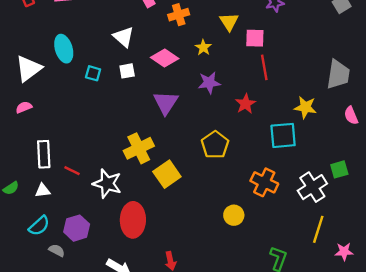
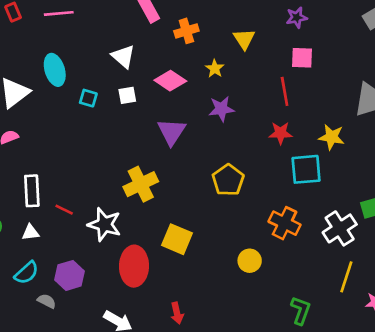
pink square: (255, 38) -> (302, 58), moved
red star: (246, 104) -> (280, 133), moved, turned 30
yellow square: (167, 174) -> (177, 239), moved, turned -32

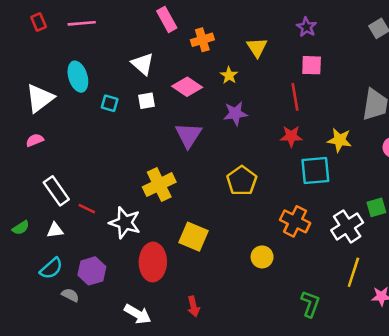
purple star: (297, 17) -> (306, 27), turned -30
white rectangle: (32, 191) -> (56, 191), turned -32

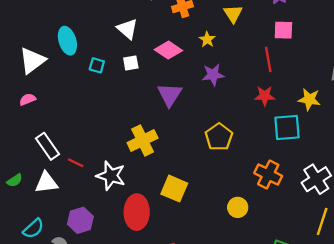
white triangle: (55, 230) -> (46, 183), size x1.5
cyan semicircle: (51, 268) -> (33, 229), moved

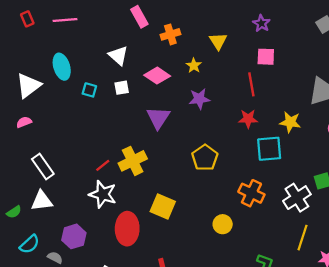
red line: (76, 163) -> (103, 165), moved, turned -64
green semicircle: (15, 180) -> (14, 212), moved

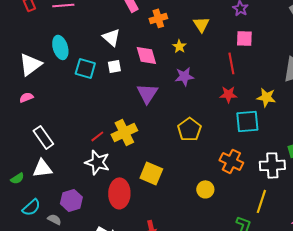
pink diamond: (157, 76) -> (146, 55), turned 40
cyan square: (89, 90) -> (85, 68), size x1.5
white cross: (297, 198) -> (272, 165), turned 30
yellow line: (302, 238) -> (261, 201), moved

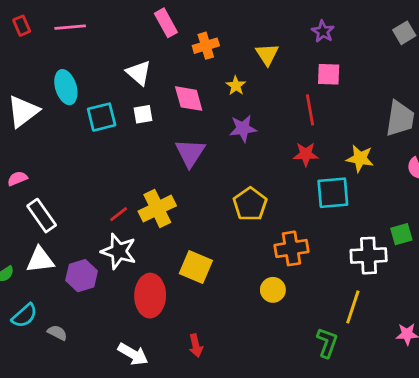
cyan square: (85, 68) -> (102, 117), turned -30
pink semicircle: (26, 97) -> (17, 178), moved
orange cross: (231, 161) -> (291, 248), moved, turned -35
purple hexagon: (71, 200) -> (82, 276), moved

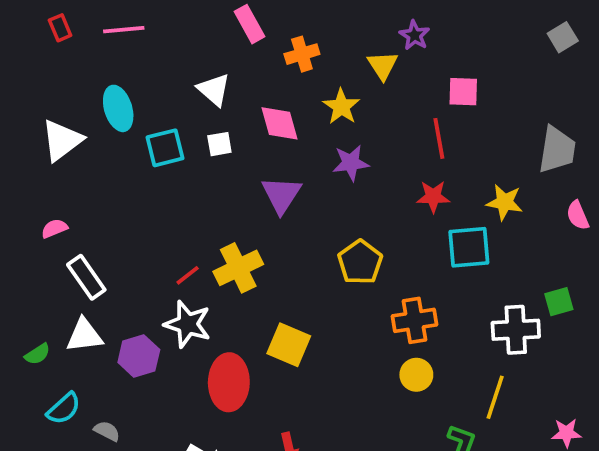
purple star: (323, 31) -> (414, 35), moved
yellow star: (236, 86) -> (341, 107), size x1.4
yellow circle: (273, 290) -> (416, 375), moved

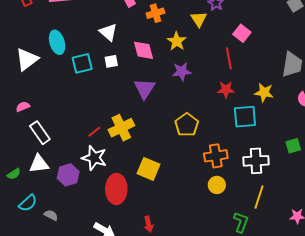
pink square: (463, 92) -> (242, 33), turned 36
white cross: (516, 330) -> (256, 161), moved

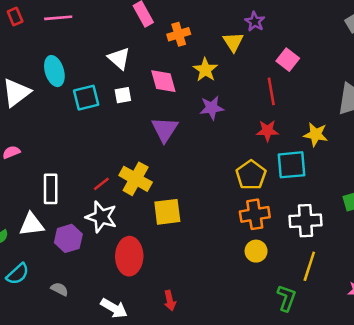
yellow pentagon: (187, 125) -> (251, 175), moved
yellow cross: (121, 128) -> (136, 179), turned -35
white rectangle: (40, 133) -> (51, 189), moved, turned 35
yellow square: (148, 169) -> (167, 212), moved, turned -30
gray semicircle: (51, 215) -> (59, 289), moved

